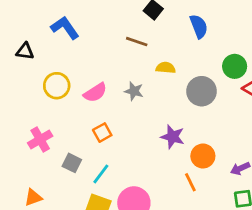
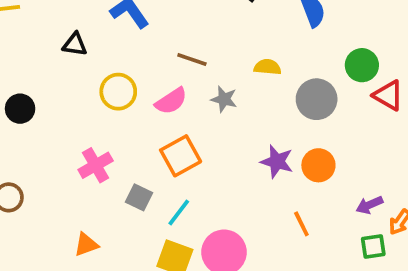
brown line: (137, 42) -> (192, 60), moved
orange square: (102, 133) -> (181, 156), size x1.5
orange circle: (203, 156) -> (318, 165), moved

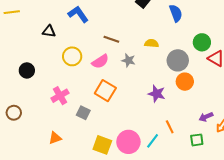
black circle: (20, 109) -> (27, 70), moved
orange square: (181, 156) -> (105, 91), turned -30
orange circle: (318, 165) -> (185, 82), moved
cyan line: (179, 213) -> (153, 141), moved
green square: (373, 247) -> (197, 140), moved

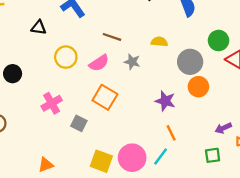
orange line: (170, 127) -> (171, 133), moved
orange triangle: (55, 138) -> (46, 165), moved

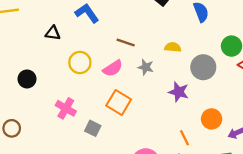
orange circle: (198, 87) -> (212, 119), moved
purple star: (165, 101) -> (179, 92), moved
pink cross: (52, 103) -> (66, 108), turned -30

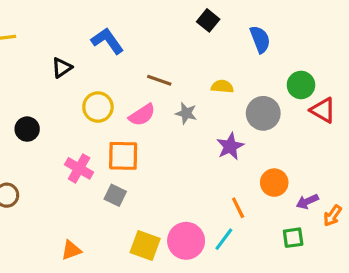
black triangle: (53, 33) -> (62, 68), turned -42
purple star: (179, 92) -> (230, 146), turned 30
orange square: (119, 102) -> (123, 156), moved, turned -30

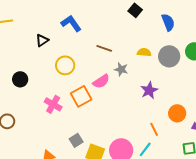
gray circle: (263, 113) -> (169, 56), moved
pink semicircle: (142, 115) -> (101, 81), moved
orange square: (123, 156) -> (81, 96), turned -30
gray square: (115, 195) -> (76, 140), moved, turned 32

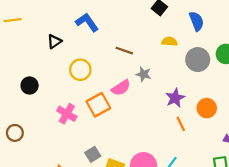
yellow semicircle: (144, 52) -> (169, 41), moved
orange circle: (177, 113) -> (207, 108), moved
orange line: (154, 129) -> (181, 124), moved

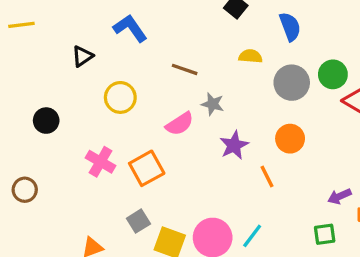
purple star: (175, 98) -> (234, 145), moved
orange square: (98, 105) -> (147, 168), moved
orange circle: (207, 108) -> (290, 139), moved

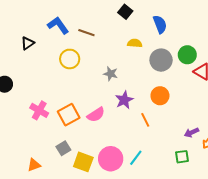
brown line: (185, 69) -> (86, 33), moved
yellow circle: (120, 97) -> (70, 59), moved
pink semicircle: (180, 124) -> (96, 115), moved

